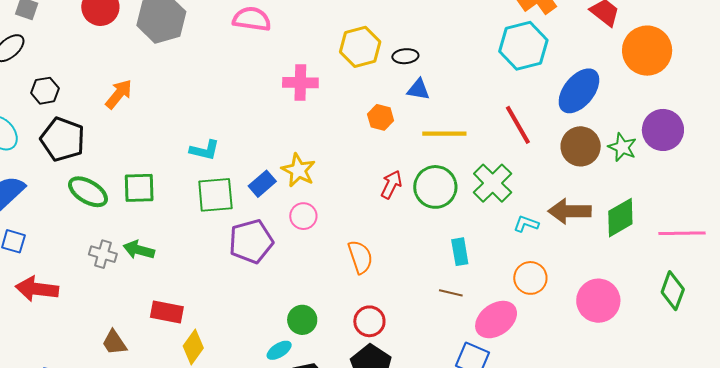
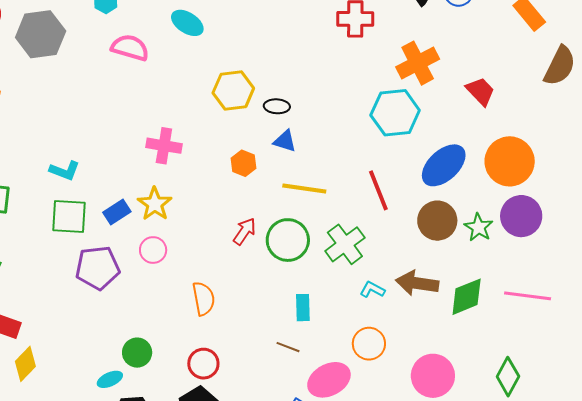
orange circle: (647, 51) -> (510, 161), moved
pink cross: (300, 83) -> (164, 146), moved
pink line: (682, 233) -> (528, 296), moved

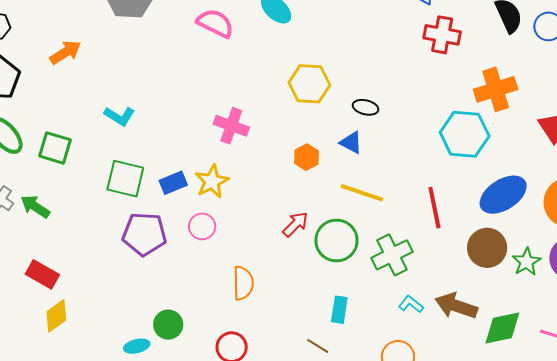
black ellipse: (277, 106) -> (366, 107), moved
cyan L-shape: (65, 171) -> (120, 116), moved

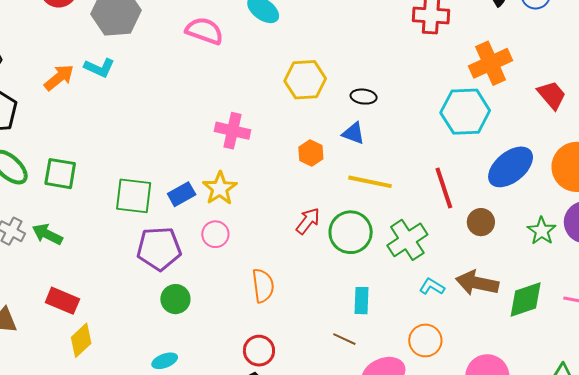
cyan L-shape: (120, 116) -> (99, 68), moved
brown circle: (487, 248) -> (481, 222), moved, size x0.7
green circle: (168, 325) -> (175, 299), moved

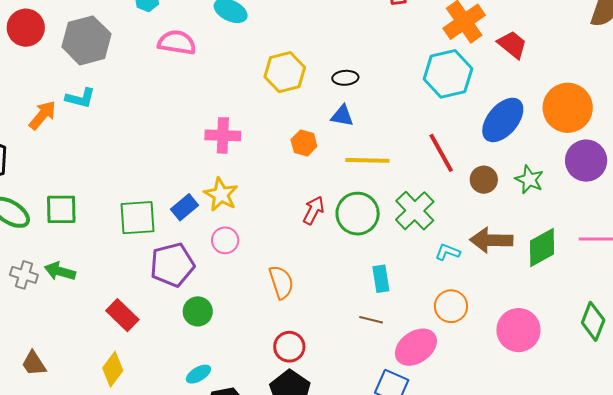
red trapezoid: (552, 95) -> (512, 45), moved
green star: (542, 231) -> (529, 180), moved
red rectangle: (62, 301) -> (122, 315), moved, turned 32

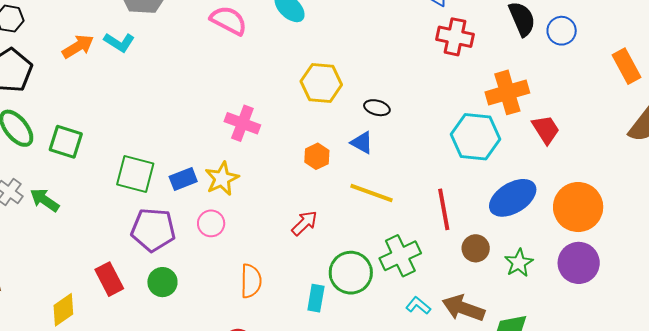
green circle: (358, 214) -> (351, 273), moved
cyan rectangle: (381, 279) -> (316, 298), moved
red rectangle: (122, 315) -> (109, 279), moved

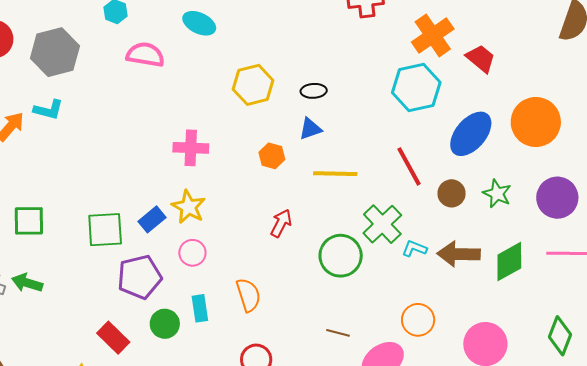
blue triangle: (362, 143) -> (310, 129), turned -30
purple circle: (579, 263) -> (557, 198), moved
cyan rectangle: (316, 298) -> (200, 308), moved
cyan L-shape: (418, 305) -> (414, 249), moved

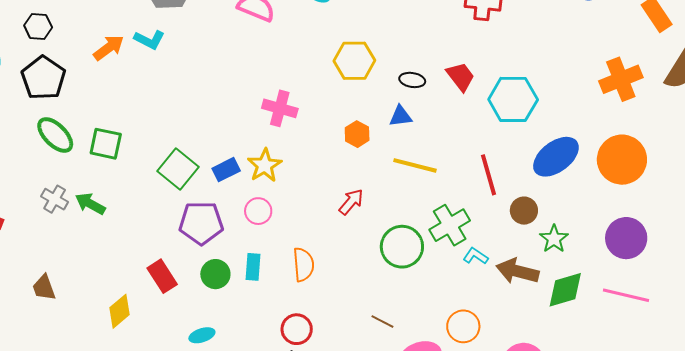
orange cross: (433, 35) -> (621, 79), moved
red trapezoid: (481, 59) -> (461, 77), moved
green star: (497, 194) -> (554, 239), moved
green square: (105, 230) -> (178, 169), turned 30

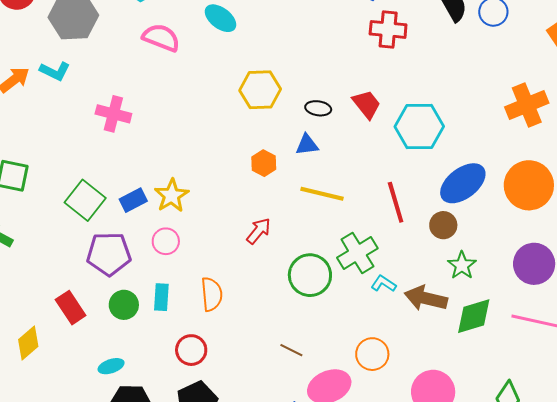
pink cross: (280, 108) -> (113, 114), moved
brown circle: (524, 211) -> (443, 225), moved
red circle: (297, 329) -> (191, 350), moved

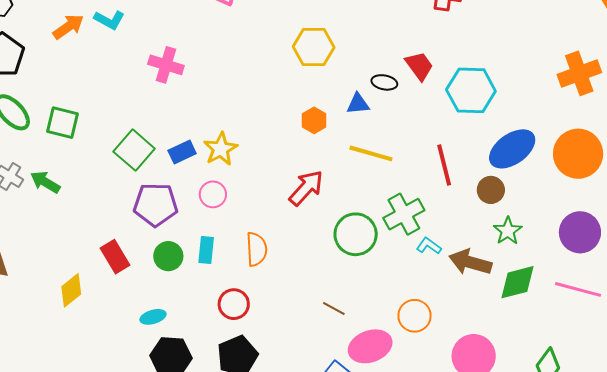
black ellipse: (318, 108) -> (384, 82), moved
red arrow: (259, 231) -> (306, 188), size x1.4

